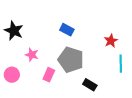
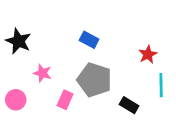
black rectangle: (90, 85) -> (129, 105), moved

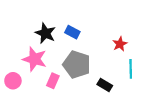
black star: (18, 41) -> (45, 33), moved
pink star: (42, 73) -> (35, 59), size x1.6

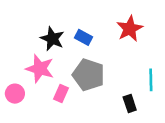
red star: (120, 44) -> (130, 29), moved, size x1.5
black rectangle: (105, 85) -> (130, 104), moved, turned 40

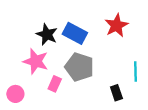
blue rectangle: (84, 37) -> (75, 33), size x1.5
pink circle: (15, 94) -> (15, 94), moved

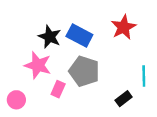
black rectangle: (116, 93) -> (124, 99), turned 72

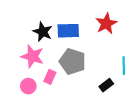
blue rectangle: (79, 36) -> (68, 31), turned -30
pink circle: (16, 100) -> (28, 86), moved

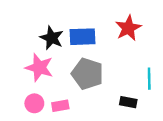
pink rectangle: (50, 77) -> (60, 106), moved, turned 56
black rectangle: (106, 85) -> (128, 102), turned 48

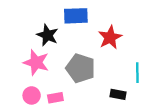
red star: (128, 28) -> (110, 37), moved
blue rectangle: (83, 37) -> (76, 16), moved

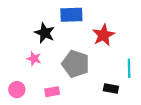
pink star: (36, 62) -> (34, 59), size x0.6
pink circle: (32, 95) -> (17, 90), moved

